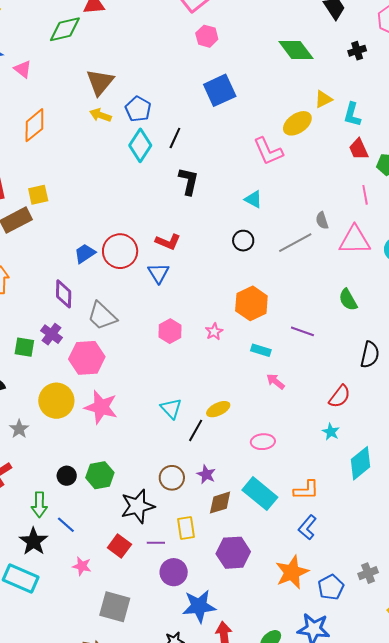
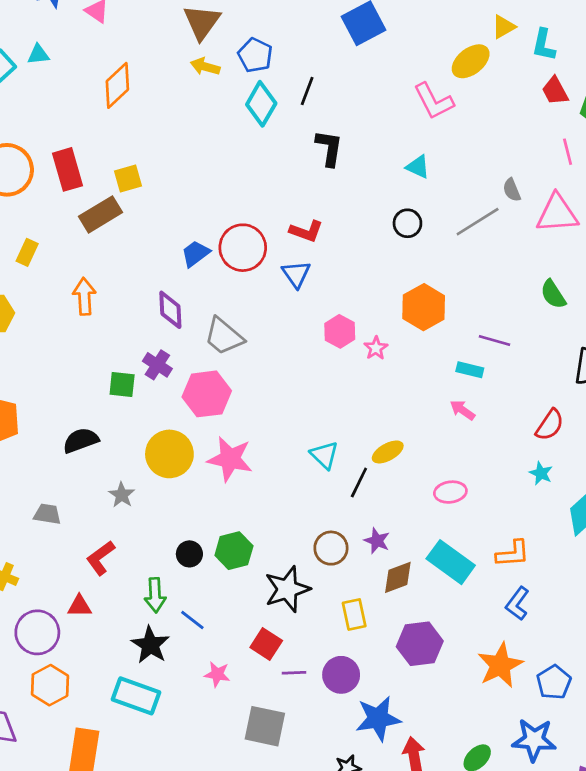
pink hexagon: (170, 331) -> (340, 331), moved
cyan rectangle: (261, 350) -> (470, 370), moved
purple line: (156, 543) -> (294, 673), moved

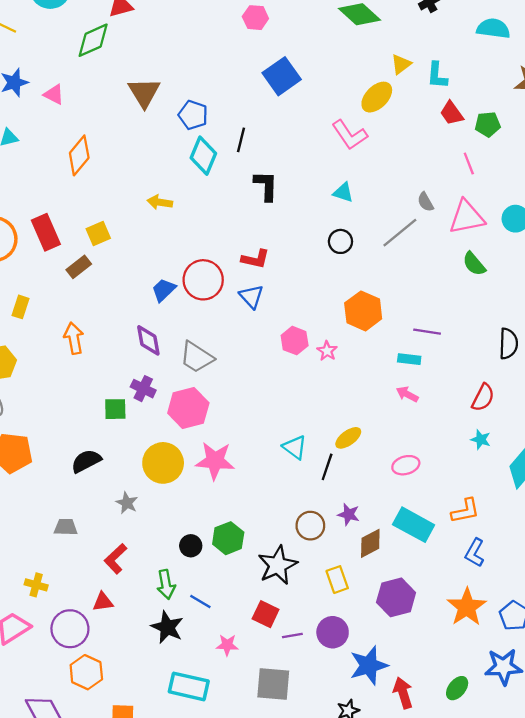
yellow arrow: (205, 67) -> (160, 202), moved
brown rectangle: (100, 214) -> (79, 267), size x0.7
green semicircle: (553, 294) -> (474, 264), moved
cyan rectangle: (136, 696) -> (189, 686), moved

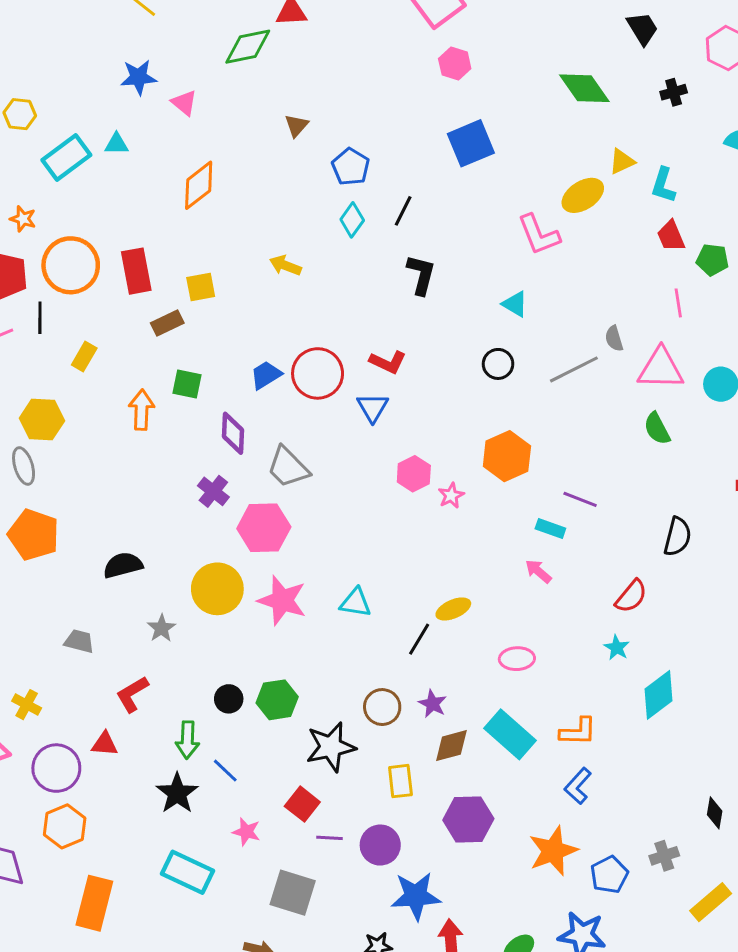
brown triangle: (144, 93) -> (296, 126), size x0.6
cyan diamond: (203, 156) -> (352, 220), size x0.7
green square: (115, 409) -> (187, 384), moved
cyan triangle: (295, 447) -> (355, 603), moved, turned -40

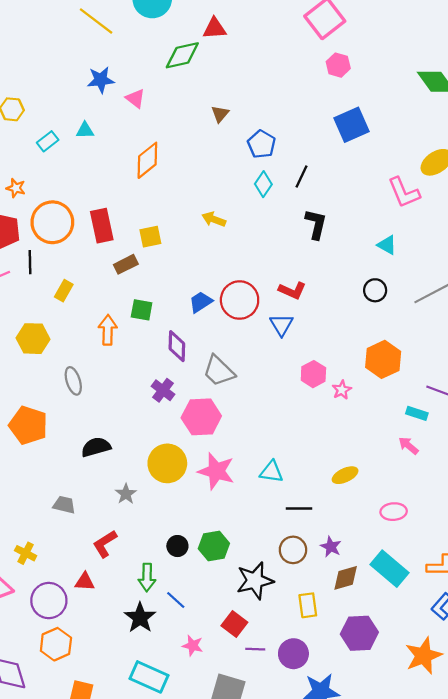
cyan rectangle: (66, 157) -> (48, 141), size x0.6
gray ellipse: (24, 466) -> (73, 381), moved
black line: (419, 639) -> (299, 509), moved, turned 60

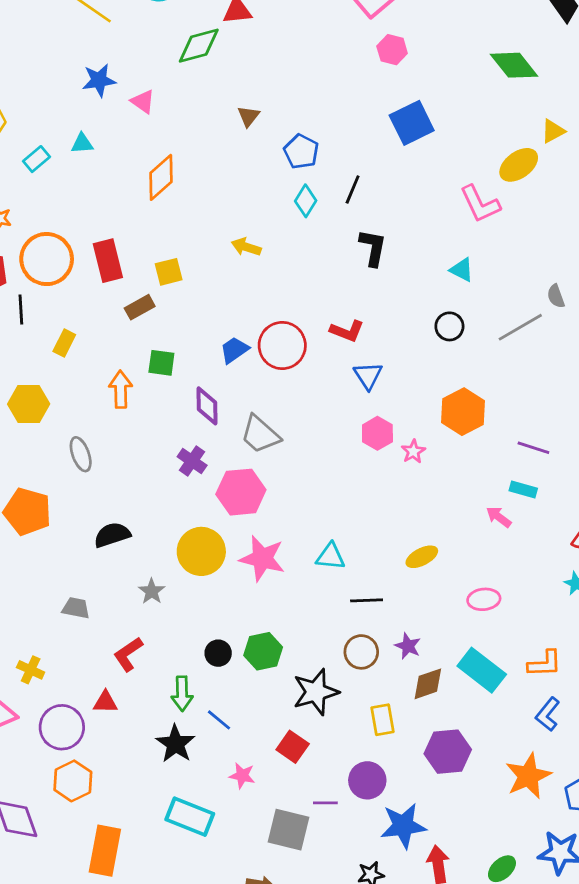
blue triangle: (281, 325) -> (368, 376), moved
cyan rectangle: (417, 413) -> (523, 489), moved
purple line: (255, 649) -> (325, 803), moved

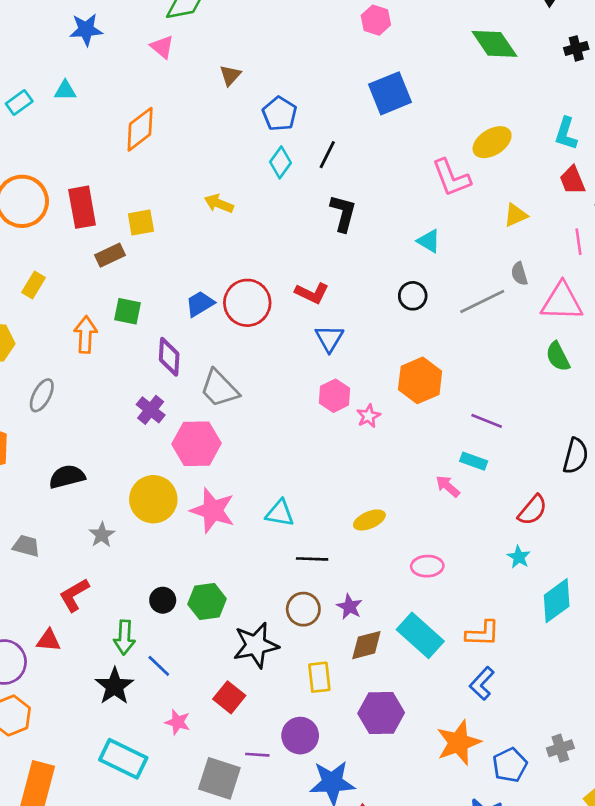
pink triangle: (143, 102) -> (162, 47), moved
yellow triangle: (553, 131) -> (516, 215), moved
gray ellipse: (81, 454) -> (42, 395), turned 44

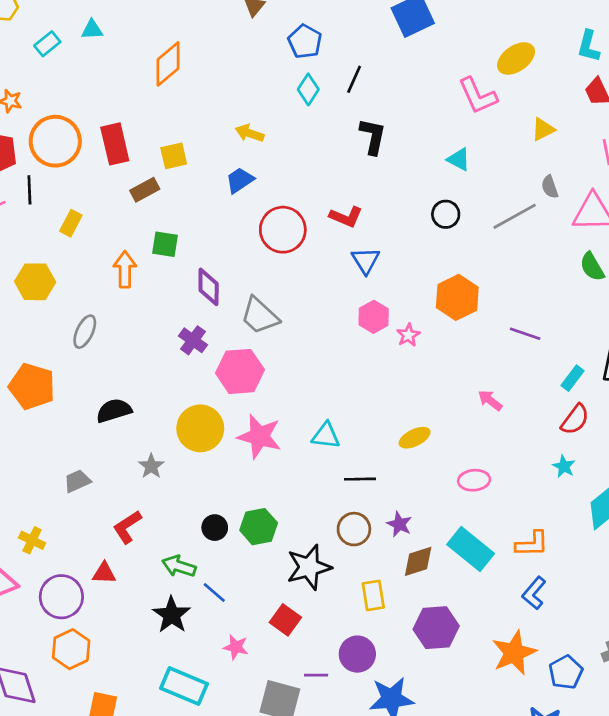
blue trapezoid: (200, 304) -> (240, 180), moved
cyan rectangle: (474, 461) -> (573, 378), moved, turned -70
gray trapezoid: (26, 546) -> (77, 481), turned -36
green arrow: (124, 637) -> (179, 566), turned 108

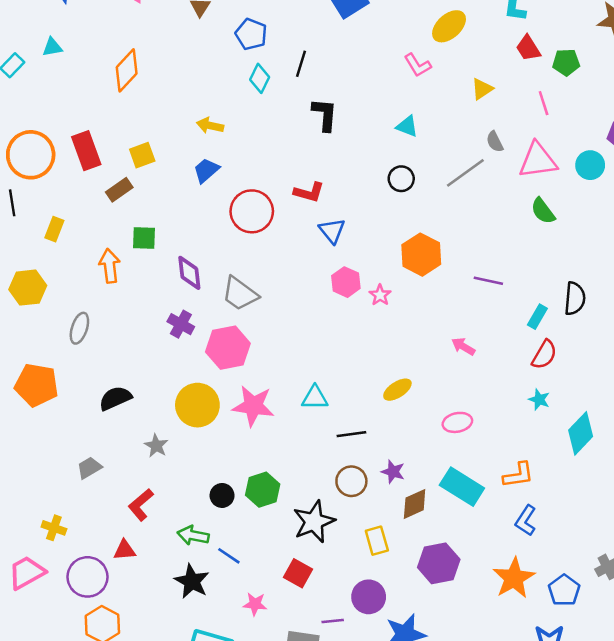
pink L-shape: (478, 96) -> (418, 65), size x0.7

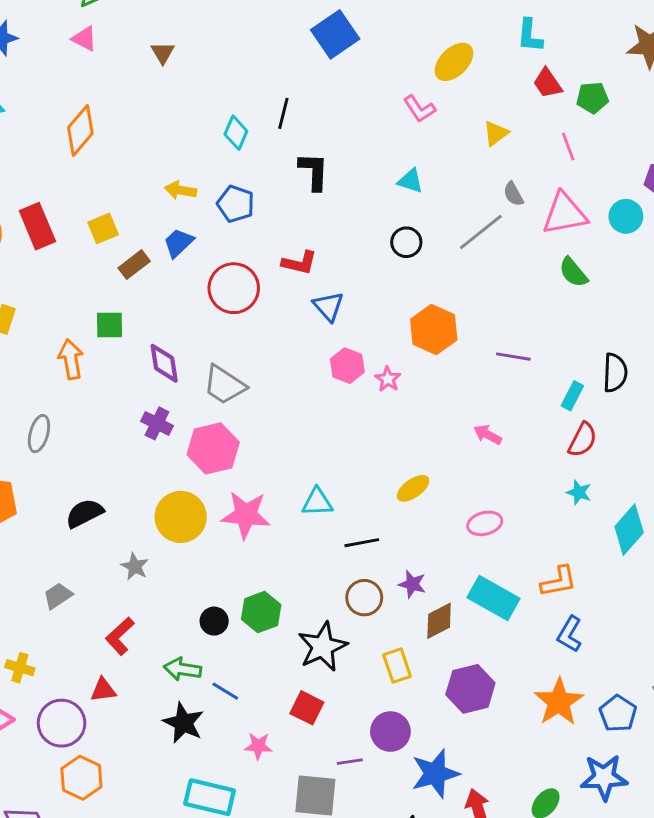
blue pentagon: (251, 34) -> (236, 204), moved
brown rectangle: (119, 190) -> (134, 265), moved

